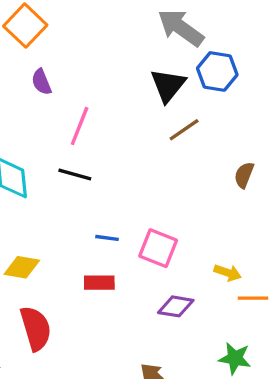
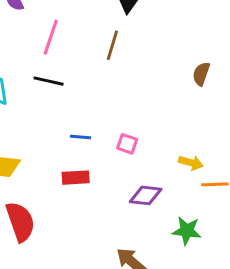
brown line: (184, 130) -> (112, 45), moved, turned -36
pink square: (158, 248) -> (127, 144), size x0.6
green star: (235, 358) -> (187, 231), moved

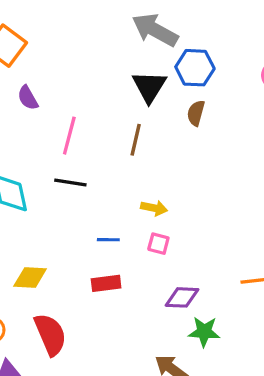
brown semicircle: (201, 74) -> (196, 113), moved
yellow arrow: (191, 163) -> (154, 208), moved
green star: (187, 231) -> (204, 332), moved

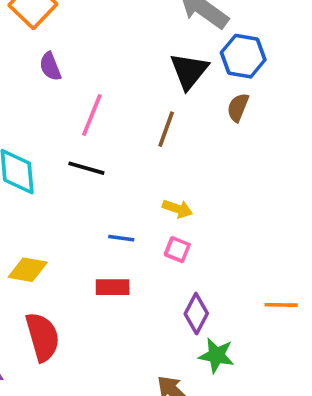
purple diamond: (182, 297) -> (196, 314), turned -72

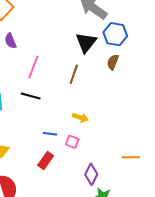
pink square: (177, 250) -> (72, 142), moved
red rectangle: (113, 287) -> (46, 160), turned -54
orange line: (281, 305) -> (131, 157), moved

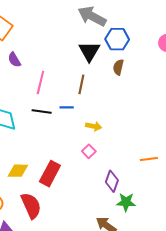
blue line: (50, 134) -> (67, 107), moved
pink square: (72, 142) -> (89, 151), turned 32
red rectangle: (46, 160) -> (50, 174), moved, size x1.4

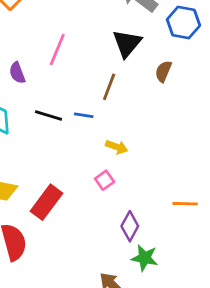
blue hexagon: (117, 39) -> (183, 22), moved
purple semicircle: (14, 60) -> (17, 73), moved
pink line: (40, 83) -> (57, 49), moved

